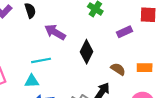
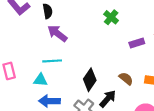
purple arrow: (55, 32) -> (57, 33), moved
black diamond: (86, 52) -> (90, 80), moved

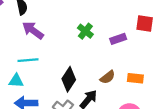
green cross: (111, 17) -> (85, 31), moved
brown semicircle: (126, 79) -> (108, 77), turned 104

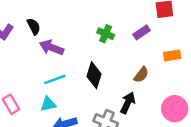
orange rectangle: (135, 78) -> (172, 55), moved
black diamond: (69, 79) -> (94, 75), moved

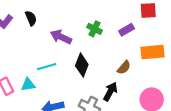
purple arrow: (52, 48) -> (61, 37), moved
orange rectangle: (172, 55) -> (153, 52), size x1.5
cyan triangle: (48, 104) -> (28, 85), moved

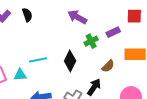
green cross: (95, 29) -> (91, 41), moved, turned 32
purple arrow: (61, 37) -> (77, 17), moved

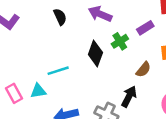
black semicircle: (27, 15) -> (60, 17), moved
black diamond: (70, 61) -> (95, 54), moved

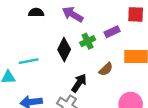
black semicircle: (60, 17) -> (36, 13), turned -72
black arrow: (129, 97) -> (79, 83), moved

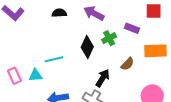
purple rectangle: (112, 32) -> (132, 28), turned 48

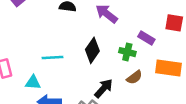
green cross: (109, 38) -> (127, 52), moved, turned 32
cyan triangle: (35, 75) -> (33, 82), moved

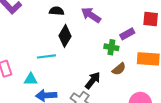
purple rectangle: (146, 38) -> (127, 34), turned -56
black diamond: (92, 50) -> (65, 36), moved

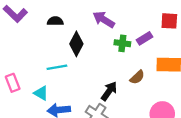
black semicircle: (57, 11) -> (55, 21), moved
green cross: (111, 47) -> (122, 43), moved
cyan triangle: (31, 79) -> (41, 93), turned 32

